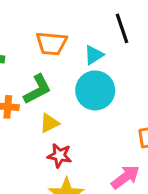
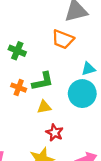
orange trapezoid: (51, 43) -> (63, 39), moved
red star: (60, 156) -> (55, 133), moved

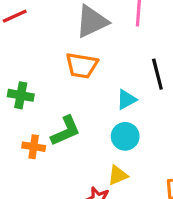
cyan circle: (82, 94) -> (125, 136), size x0.7
yellow triangle: (44, 107) -> (118, 175), moved

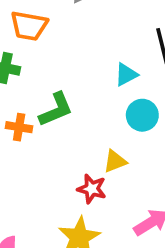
orange trapezoid: (82, 66) -> (29, 26), moved
cyan circle: (125, 136) -> (142, 115), moved

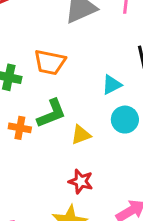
orange trapezoid: (29, 26) -> (50, 62), moved
yellow triangle: (115, 161) -> (81, 135), moved

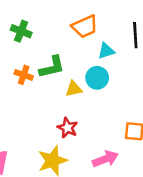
orange trapezoid: (50, 62) -> (85, 27), moved, turned -44
cyan circle: (125, 120) -> (97, 78), moved

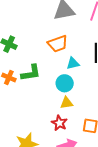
yellow triangle: (74, 89) -> (67, 103), moved
red star: (67, 128) -> (59, 123), moved

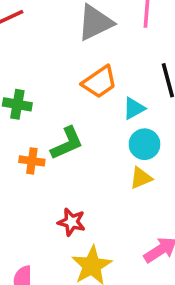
cyan circle: (65, 83) -> (144, 144), moved
red star: (59, 123) -> (71, 222), moved

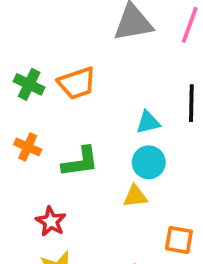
orange trapezoid: (99, 82) -> (77, 83), moved
green L-shape: (67, 143) -> (80, 162), moved

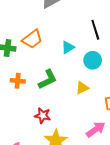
cyan triangle: (148, 122) -> (68, 47), moved
cyan circle: (149, 162) -> (93, 60), moved

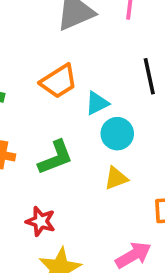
orange trapezoid: (32, 39) -> (59, 81), moved
cyan circle: (93, 60) -> (117, 134), moved

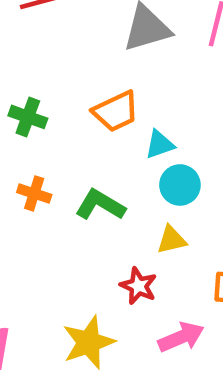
green L-shape: (56, 157) -> (100, 205), turned -135
red star: (41, 221) -> (138, 286), moved

